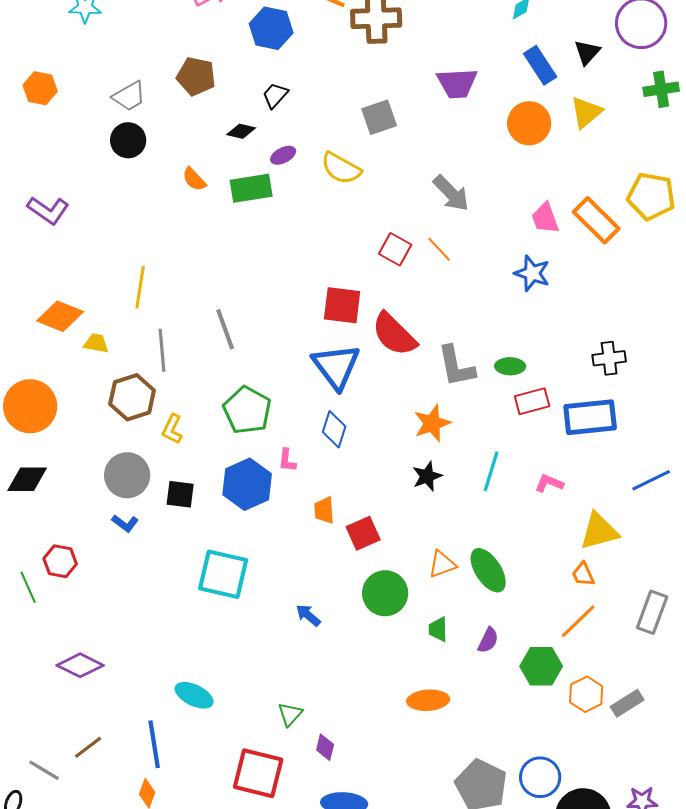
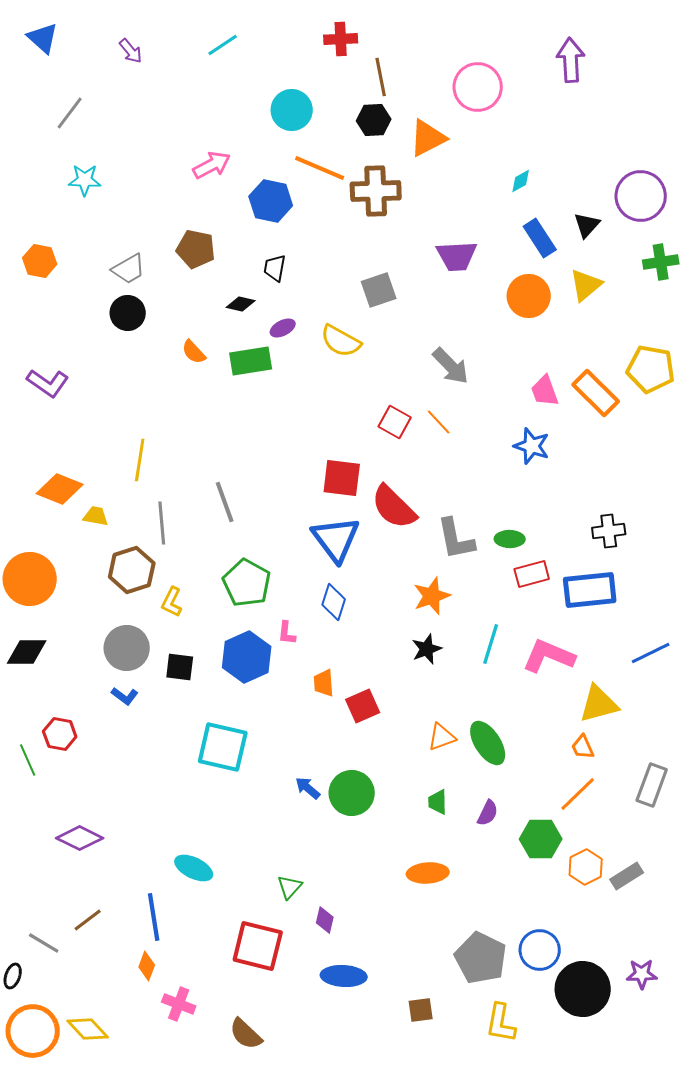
black trapezoid: (275, 95) -> (275, 268), turned -32
pink L-shape: (549, 483) -> (549, 656), size x1.8
green circle: (385, 593) -> (352, 793), moved

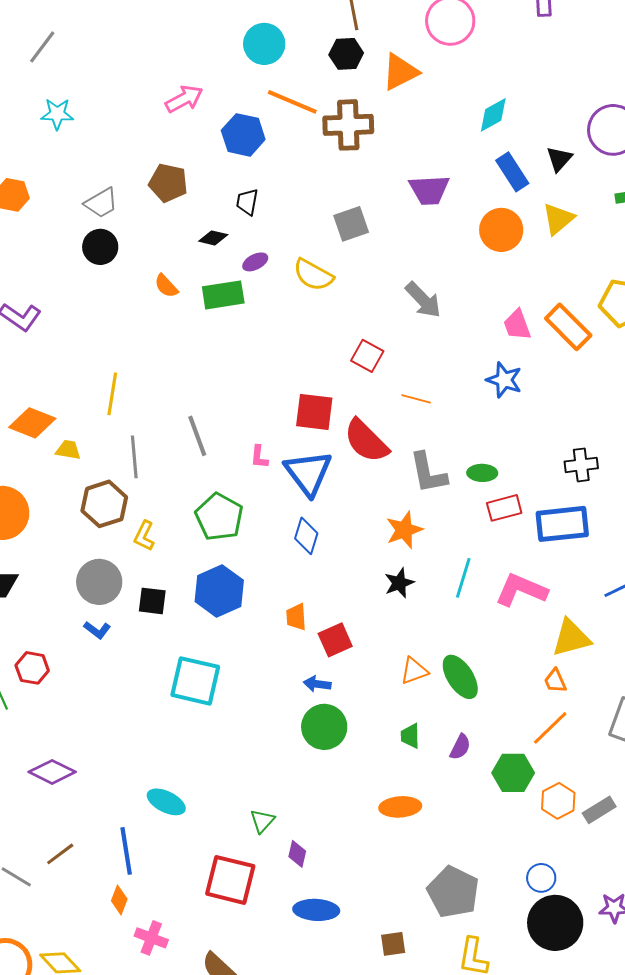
cyan diamond: (521, 181) -> (493, 115), size x1.5
orange line: (439, 422) -> (416, 399), moved, turned -32
pink L-shape: (287, 633) -> (259, 457), moved
blue arrow: (308, 788) -> (317, 684), moved, turned -32
blue circle: (540, 950) -> (541, 878), moved, size x0.7

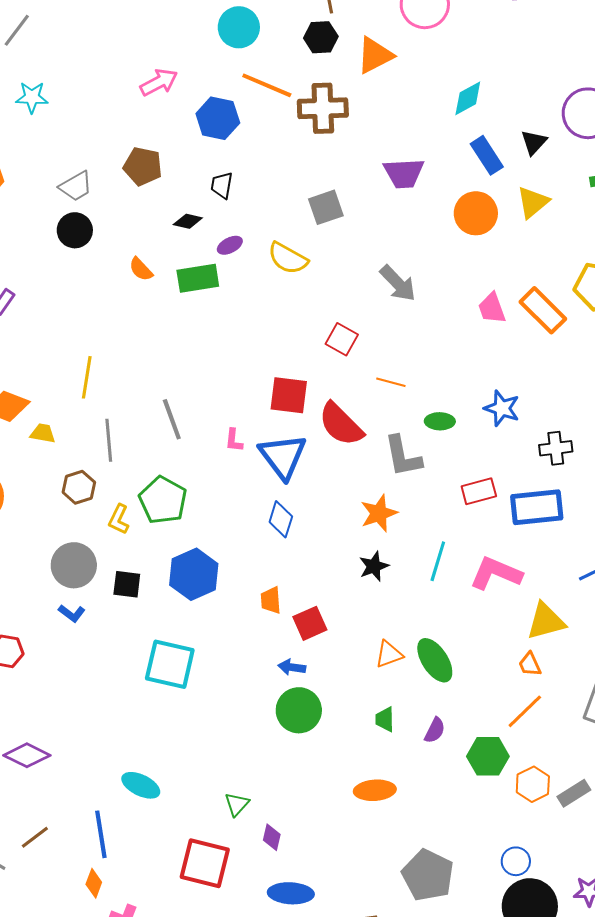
blue star: (504, 380) -> (502, 408), moved
green ellipse: (482, 473) -> (440, 421), moved
brown hexagon: (104, 504) -> (79, 487), size x0.7
green pentagon: (219, 517) -> (163, 500), moved

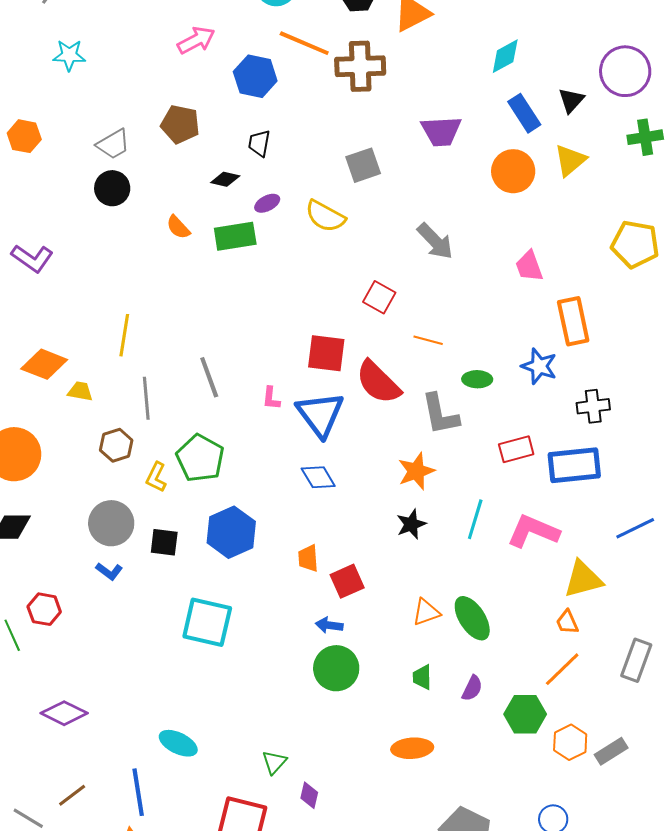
orange rectangle: (543, 310) -> (573, 321), moved, turned 33
blue diamond: (281, 519) -> (318, 477), turned -48

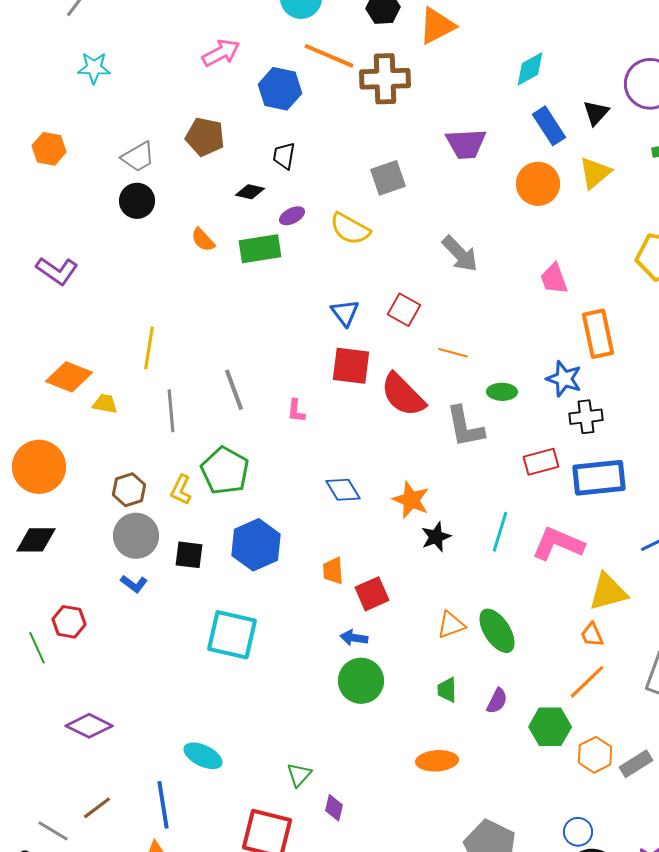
black cross: (593, 406) -> (586, 417), moved
blue triangle: (320, 414) -> (345, 313), moved, size x0.6
brown hexagon: (116, 445) -> (129, 490), moved
orange star: (416, 471) -> (411, 500), moved, turned -30

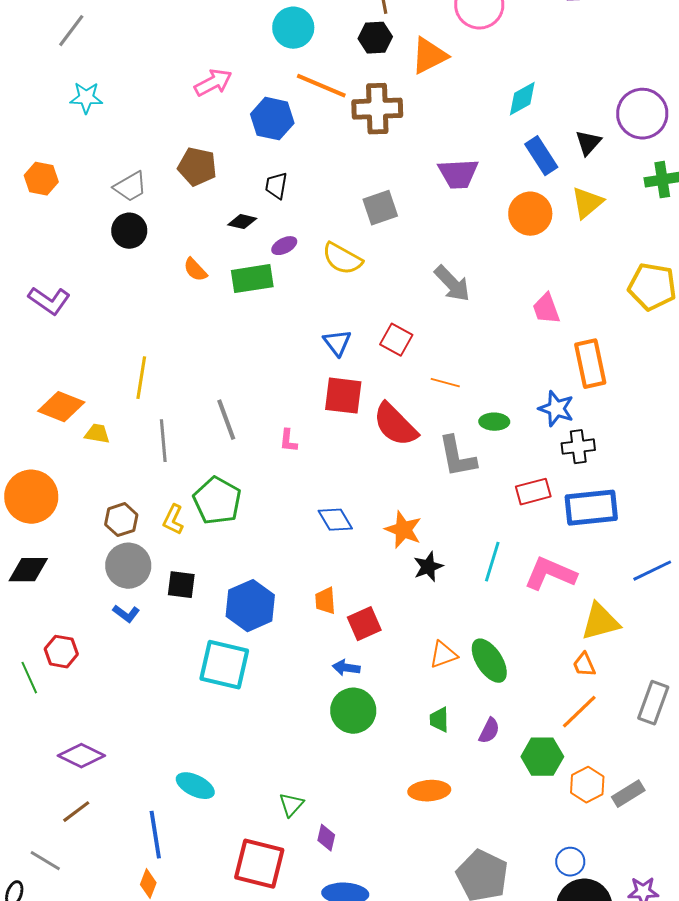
blue hexagon: (256, 545) -> (250, 606), moved
brown line: (97, 808) -> (76, 812), moved

